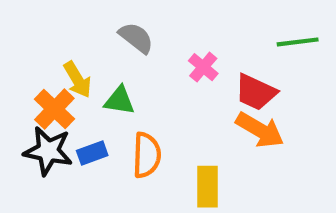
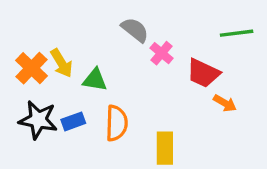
gray semicircle: (136, 38) -> (135, 30), moved
orange cross: (54, 109) -> (32, 68), moved
orange arrow: (260, 130) -> (225, 103), moved, size x0.6

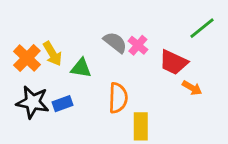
gray semicircle: (135, 30) -> (115, 42), moved
green line: (237, 33) -> (202, 28), turned -32
orange semicircle: (117, 123) -> (118, 98), moved

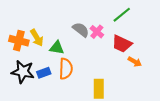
green line: (202, 28) -> (122, 15), moved
orange cross: (27, 58) -> (19, 41), turned -30
orange semicircle: (118, 98) -> (66, 69), moved

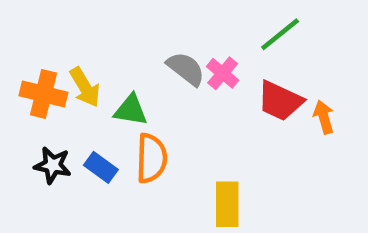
orange arrow: (135, 62) -> (324, 117), moved, turned -136
black star: (23, 72) -> (53, 165), size x0.7
blue rectangle: (44, 73) -> (101, 167), turned 56

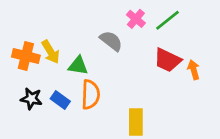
pink cross: (223, 73) -> (136, 19), moved

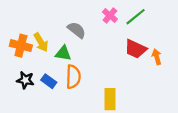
gray semicircle: (111, 41) -> (77, 30), moved

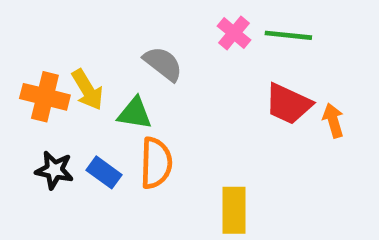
green line: (136, 17) -> (288, 35), turned 45

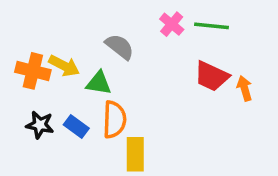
yellow arrow: (87, 90) -> (64, 66), turned -32
yellow rectangle: (234, 210) -> (135, 154), moved

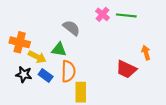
yellow arrow: (64, 66) -> (37, 57), moved
red trapezoid: (212, 76) -> (126, 69), moved

